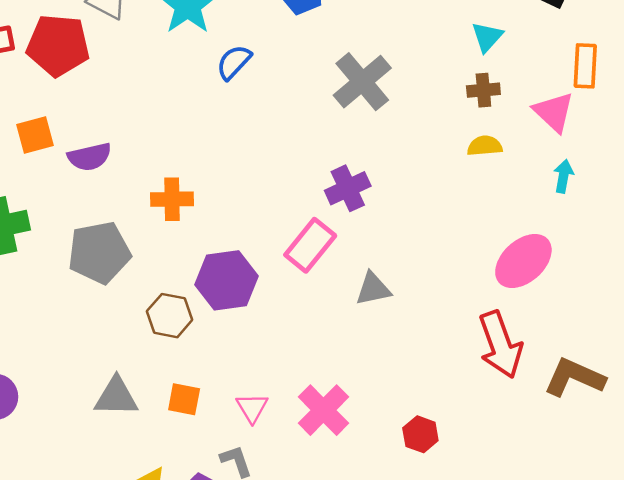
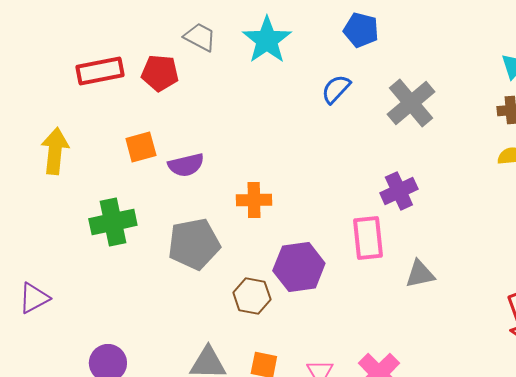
red pentagon: (58, 45) -> (160, 73), size x0.7
blue semicircle: (234, 62) -> (336, 89), moved
pink rectangle: (310, 245) -> (368, 238), turned -45

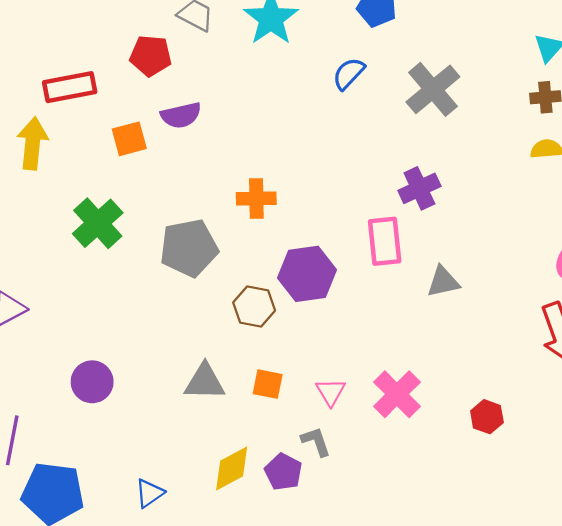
red rectangle: (100, 71) -> (70, 87), moved
purple semicircle: (186, 165) -> (181, 115), moved
green cross: (113, 222) -> (98, 223), turned -30

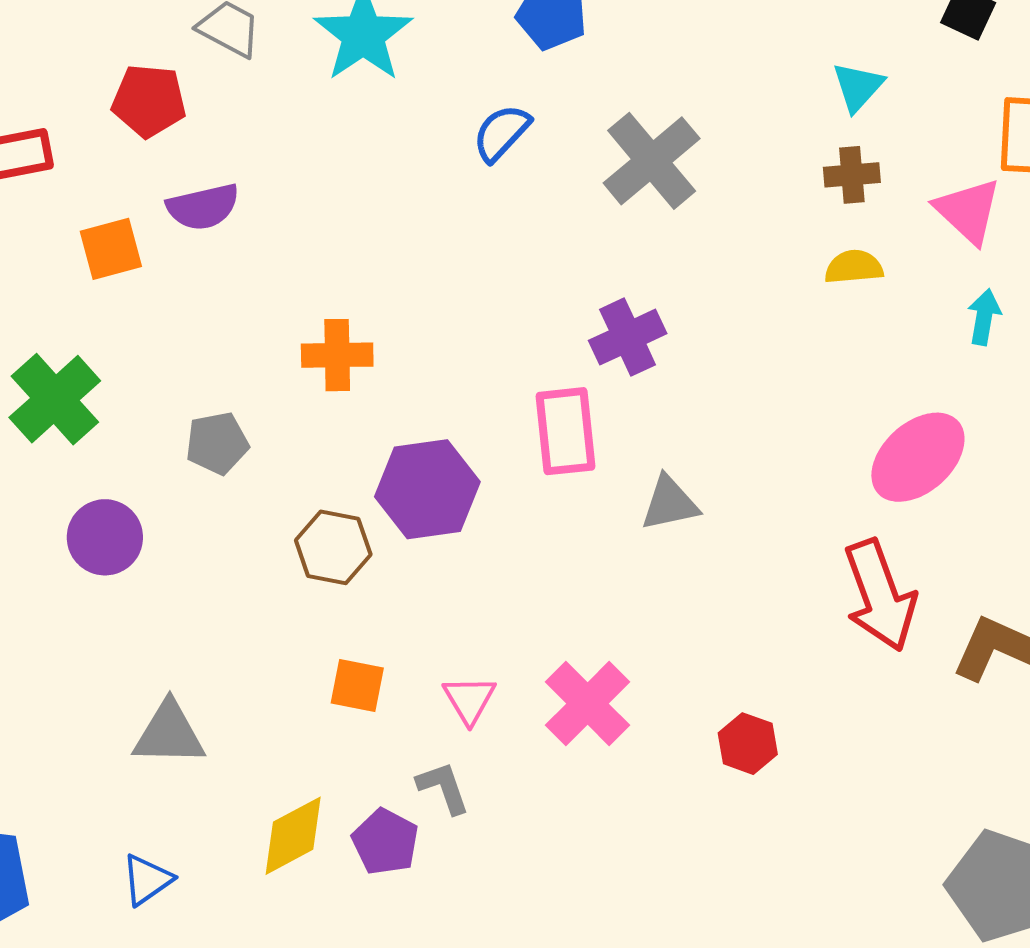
gray pentagon: (189, 248) -> (217, 443), size x0.6
purple circle: (92, 382) -> (105, 537), moved
gray triangle: (205, 382) -> (169, 734), moved

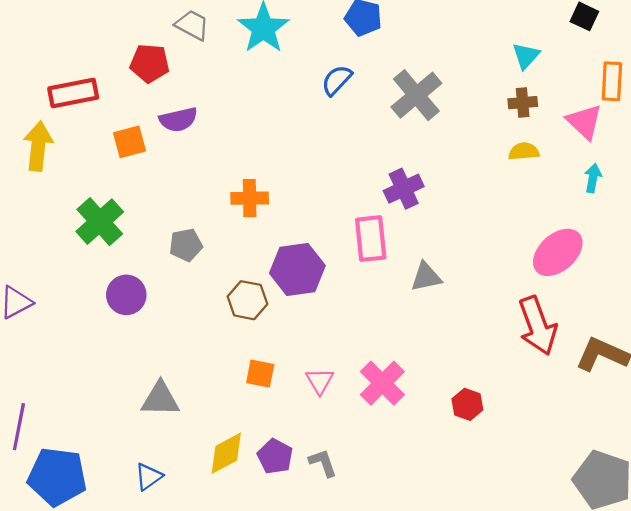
gray L-shape: (443, 788) -> (323, 463), moved

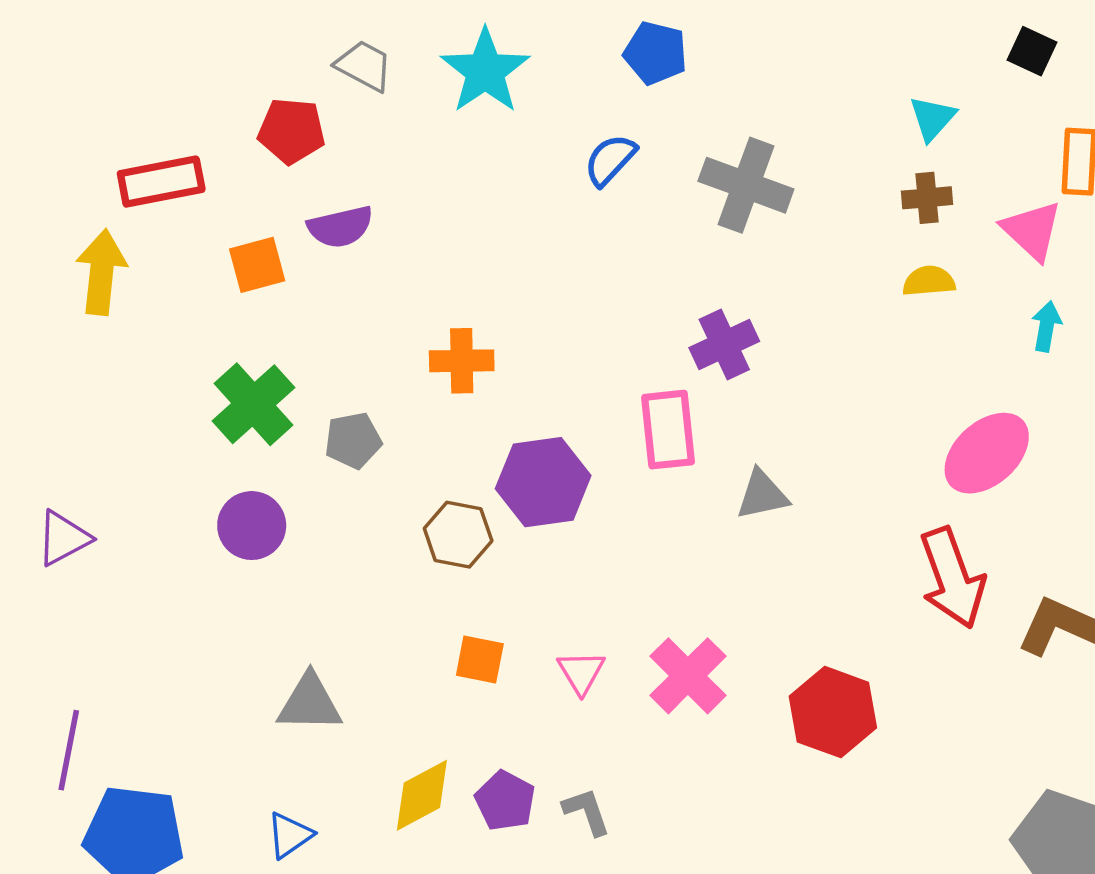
gray cross: (416, 95) -> (746, 185), turned -30
green cross: (100, 222) -> (253, 404), moved
red hexagon: (467, 404) -> (833, 712), size x1.6

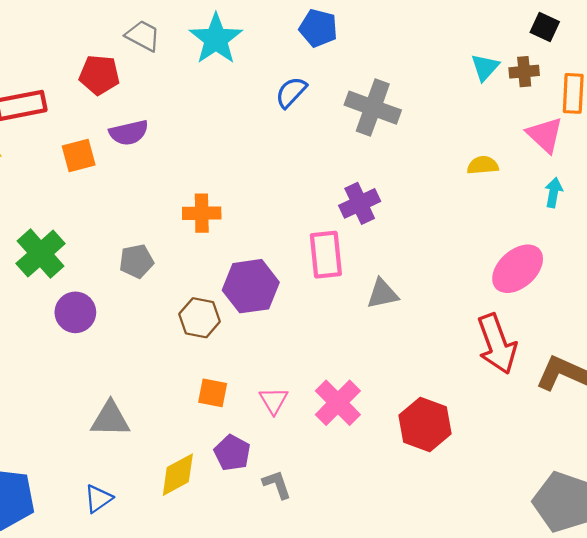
brown cross: (927, 198) -> (524, 72), moved
green cross: (253, 404) -> (41, 254), moved
purple pentagon: (505, 801) -> (232, 453), moved

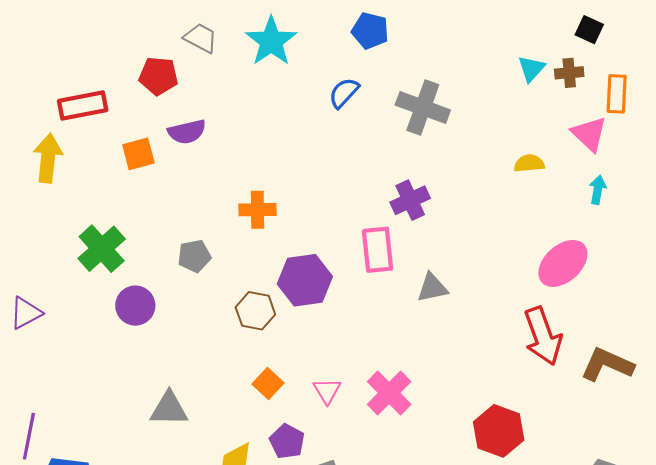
orange square: (213, 393) -> (268, 383), turned 32
red hexagon: (425, 425) -> (499, 431), moved

